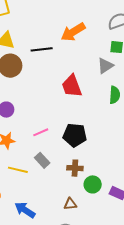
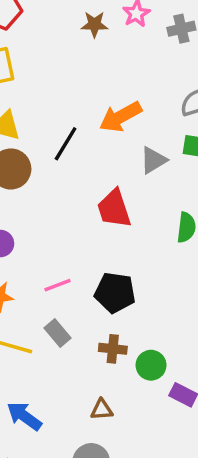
black line: (42, 49) -> (66, 144), turned -55
gray triangle: (105, 66) -> (153, 160), moved
green circle: (93, 184) -> (151, 365), moved

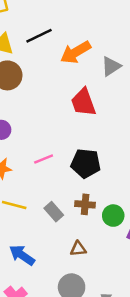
orange arrow: (120, 117) -> (76, 52), moved
black line: (66, 144) -> (39, 36), moved, turned 35
gray rectangle: (57, 333) -> (54, 212), moved

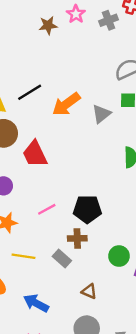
red trapezoid: (83, 102) -> (35, 154), moved
brown cross: (85, 204) -> (77, 238), moved
brown triangle: (78, 249) -> (89, 291), turned 35

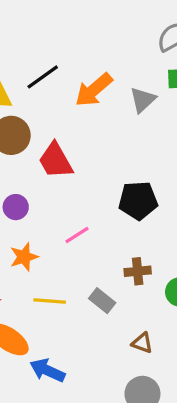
black pentagon: (87, 209) -> (138, 201), moved
brown cross: (77, 238) -> (138, 271), moved
blue arrow: (36, 303) -> (47, 370), moved

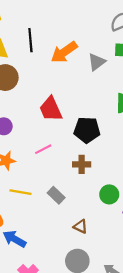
black line: (43, 77) -> (30, 40), turned -65
red trapezoid: (56, 161) -> (51, 109), moved
brown cross: (138, 271) -> (82, 164), moved

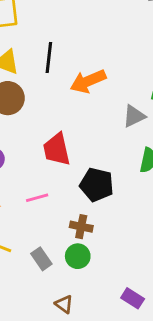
gray triangle: (97, 62) -> (134, 116), moved
green circle: (109, 194) -> (78, 256), moved

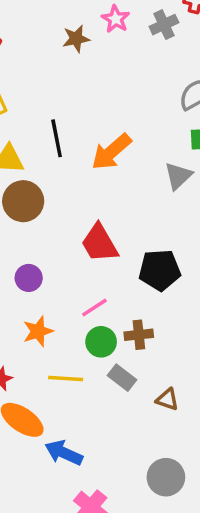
brown cross: (81, 227) -> (139, 335), moved
green circle: (78, 256) -> (101, 342), moved
brown triangle: (64, 304) -> (167, 399), moved

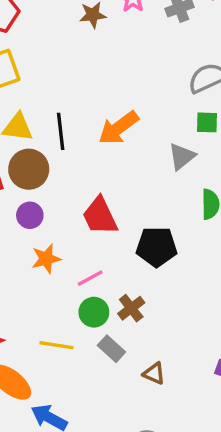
black line: (57, 138) -> (61, 131), moved
purple circle: (29, 278) -> (30, 215), moved
orange star: (38, 331) -> (46, 259), moved
brown cross: (139, 335) -> (131, 308), turned -36

